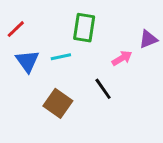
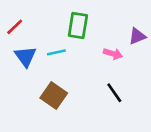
pink arrow: (122, 58) -> (113, 54), turned 48
black line: (103, 89) -> (114, 93), moved

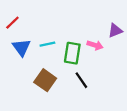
green rectangle: (78, 25) -> (72, 53), moved
black line: (114, 93) -> (81, 80), moved

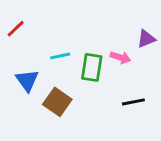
blue triangle: (21, 47) -> (27, 80), moved
black line: (81, 80) -> (133, 102), moved, turned -66

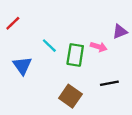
cyan line: (60, 56) -> (49, 46), turned 56
brown square: (57, 102) -> (70, 96), moved

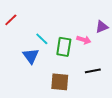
blue triangle: (22, 66) -> (31, 56), moved
brown square: (70, 96) -> (60, 82), turned -30

